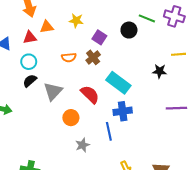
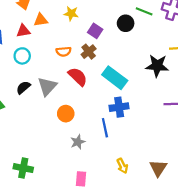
black star: (160, 71) -> (157, 66), size x1.5
black semicircle: (30, 81) -> (23, 87), moved
red semicircle: (90, 94) -> (78, 77), moved

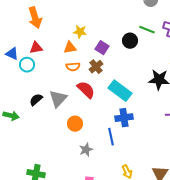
orange triangle: (41, 20) -> (70, 48), moved
cyan circle: (22, 56) -> (27, 65), moved

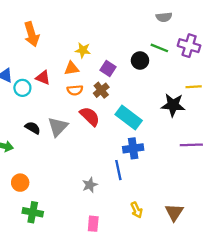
red triangle: (36, 48) -> (43, 78), moved, turned 32
black semicircle: (36, 100) -> (33, 128), turned 72
orange circle: (75, 124) -> (20, 183), moved

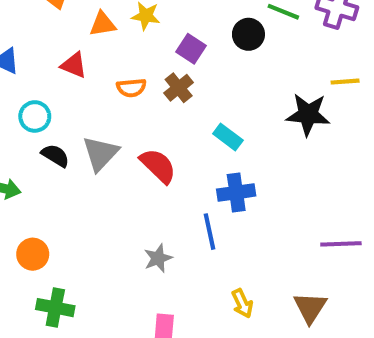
orange triangle: (72, 68) -> (103, 24), moved
cyan circle: (22, 88) -> (35, 116), moved
red semicircle: (90, 116) -> (158, 166), moved
cyan rectangle: (129, 118) -> (228, 137), size x0.6
purple line: (191, 145) -> (341, 244), moved

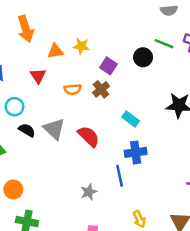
red triangle: (74, 65) -> (38, 76), turned 35
gray triangle: (101, 153) -> (54, 129), turned -30

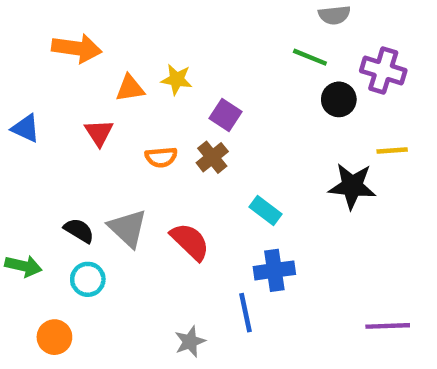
orange arrow: (26, 29) -> (77, 48), turned -65
green line: (164, 44) -> (310, 57), moved
black circle: (143, 57) -> (339, 99), moved
cyan circle: (15, 107) -> (88, 279), moved

